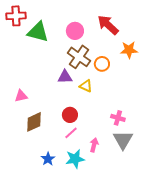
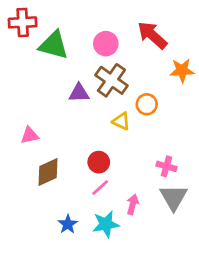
orange circle: (102, 64) -> (147, 104), moved
purple triangle: (65, 77) -> (79, 93), moved

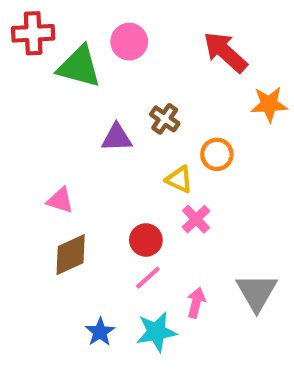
pink circle: (106, 44) -> (129, 42), moved
brown cross: (111, 80) -> (165, 119), size x0.6
pink triangle: (30, 135) -> (60, 200), moved, turned 30
pink cross: (166, 166) -> (196, 219), moved, turned 30

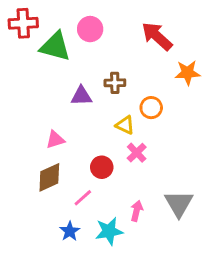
brown cross: (165, 119) -> (115, 83), turned -36
pink triangle: (60, 200) -> (55, 140), moved, turned -36
pink line: (148, 278) -> (83, 198), moved

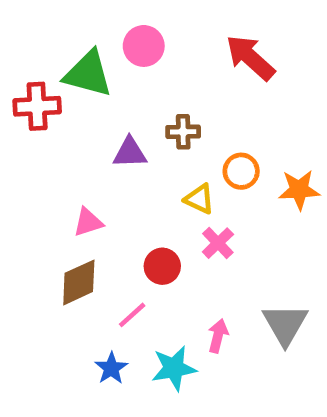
red cross: (23, 23) -> (37, 106), moved
orange star: (188, 73) -> (299, 190), moved

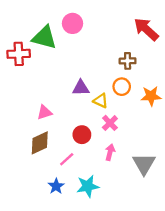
red arrow: (250, 58) -> (146, 29), moved
brown cross: (183, 132) -> (128, 61), moved
purple triangle: (130, 153) -> (81, 88), moved
pink arrow: (218, 336) -> (110, 152), moved

